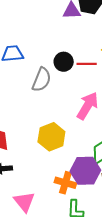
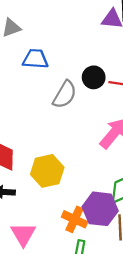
yellow hexagon: (51, 137) -> (47, 171), moved

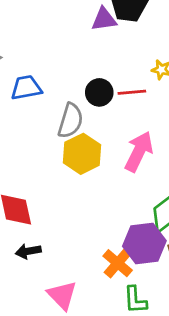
yellow hexagon: (47, 171) -> (82, 154), moved
orange cross: (75, 219) -> (118, 263), turned 30

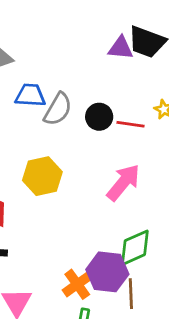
gray semicircle: (70, 121) -> (58, 109), moved
yellow hexagon: (82, 154) -> (42, 176), moved

